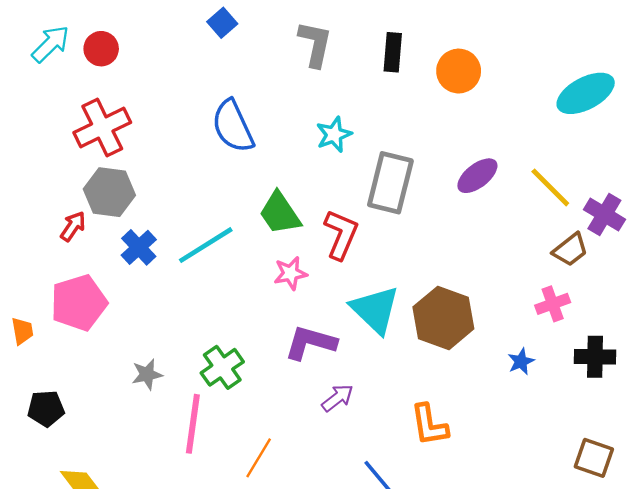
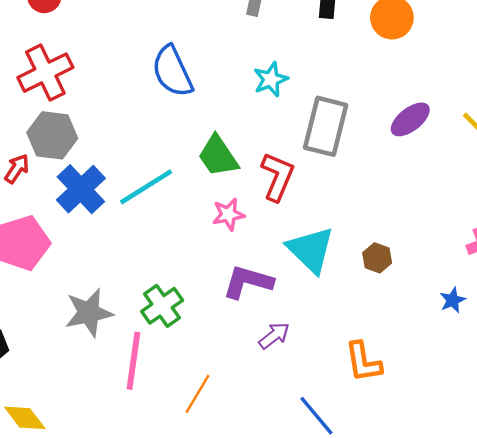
blue cross: (139, 247) -> (81, 189), size x1.4
brown hexagon: (443, 318) -> (377, 258), size x0.5
gray star: (147, 374) -> (89, 313), size x1.6

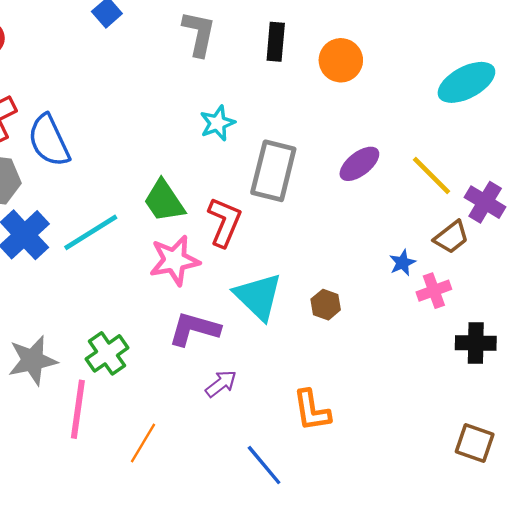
blue semicircle: (172, 71) -> (49, 141), moved
pink star: (228, 214) -> (174, 260), size x1.5
blue star: (453, 300) -> (402, 263), moved

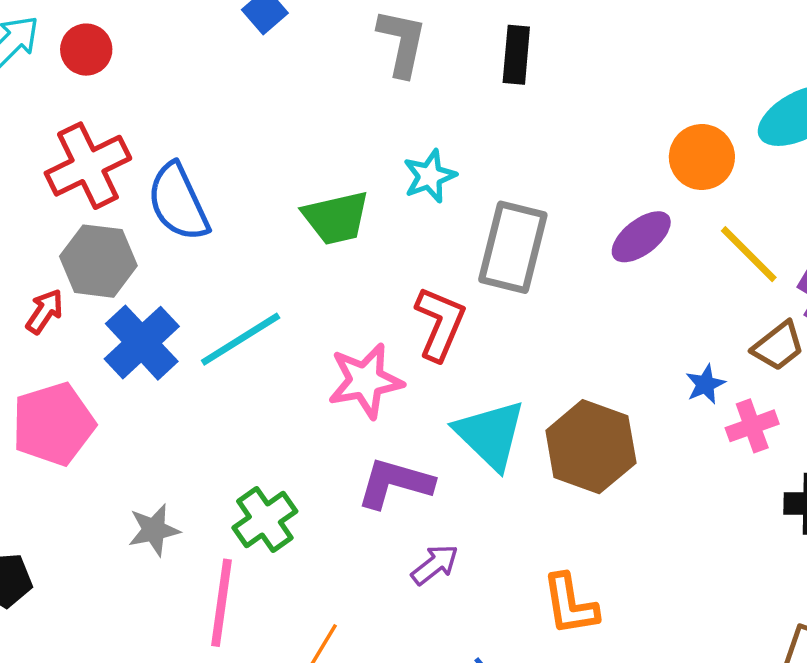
orange circle: (341, 60) -> (702, 157), moved
green trapezoid: (164, 201) -> (336, 218), moved, turned -69
brown hexagon: (326, 305) -> (591, 447), size x2.0
gray star: (33, 360) -> (154, 530), size x0.7

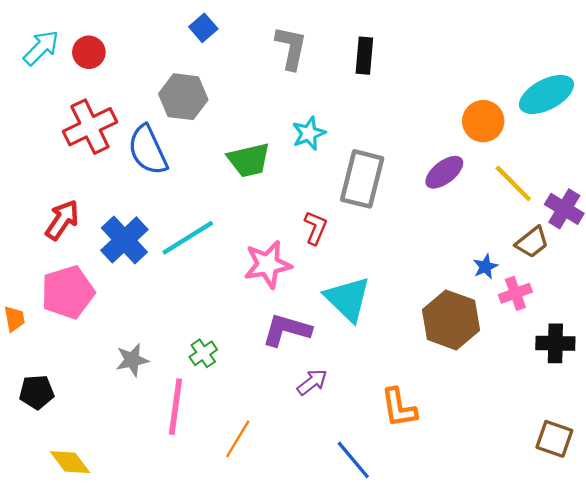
gray hexagon: (98, 261) -> (183, 97), moved
red arrow: (45, 311) -> (62, 220), size x1.4
red L-shape: (440, 324) -> (315, 228), size x0.7
brown hexagon: (591, 447) -> (451, 320), moved
green cross: (265, 519) -> (203, 353), size x0.7

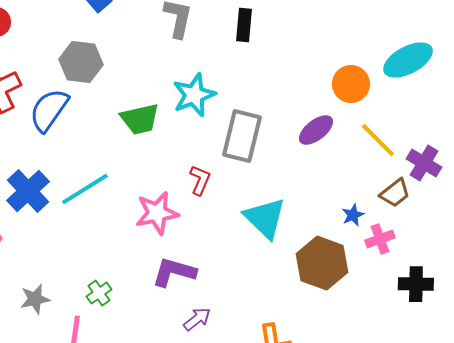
cyan star: (309, 133) -> (194, 95), size x1.4
blue semicircle: (148, 150) -> (49, 110), turned 60
cyan triangle: (348, 299) -> (265, 218), moved

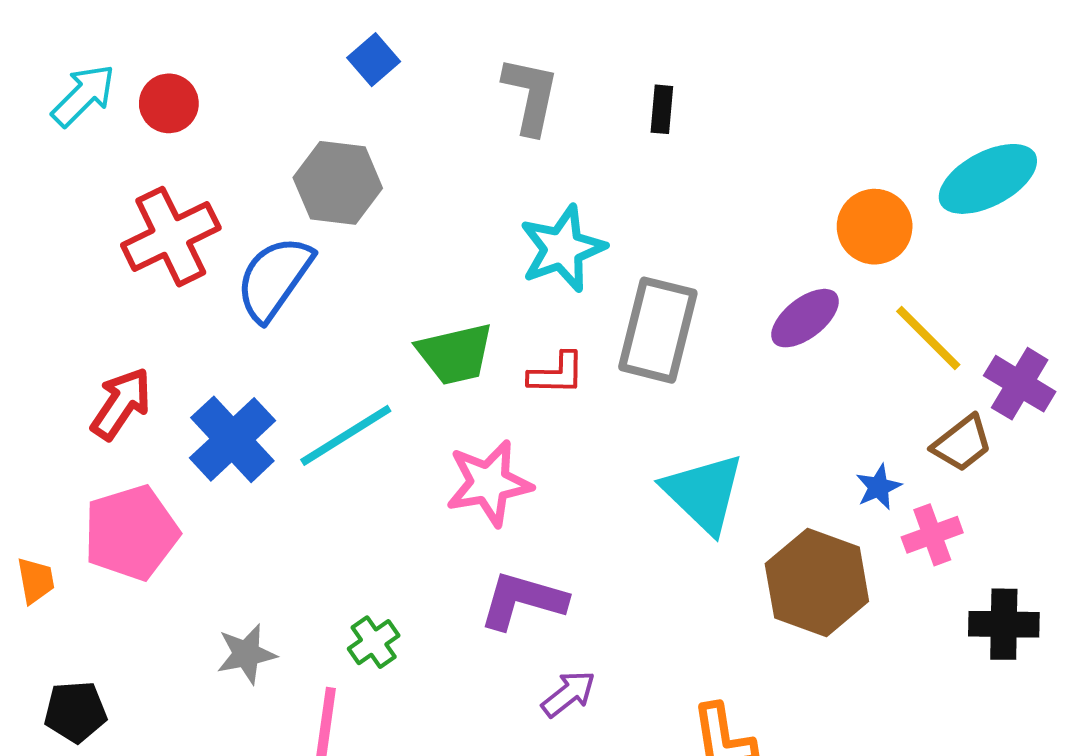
black rectangle: (244, 25) -> (662, 109), size x0.7
green trapezoid: (140, 119) -> (455, 354), moved
red L-shape: (200, 180) -> (557, 374), moved, turned 68

